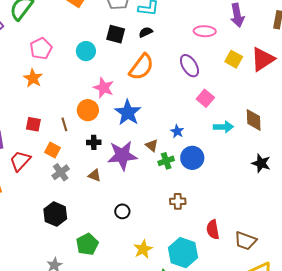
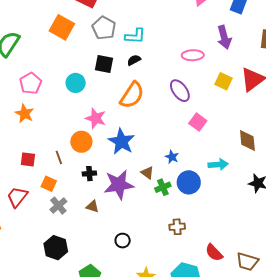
cyan arrow: (223, 127) -> (218, 164), moved
red semicircle: (213, 230) -> (214, 253), turned -30

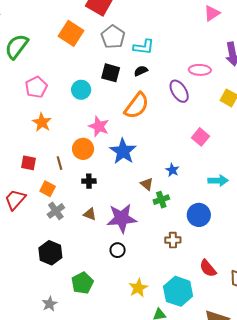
purple ellipse: (180, 91) -> (179, 91), moved
orange star: (25, 114) -> (42, 122), moved
blue circle: (189, 182) -> (199, 215), moved
purple star: (119, 185) -> (122, 218), moved

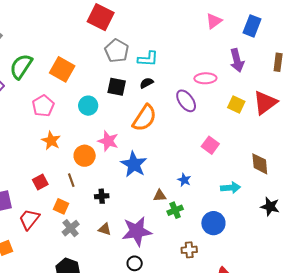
orange square: (71, 33) -> (62, 69), moved
orange circle: (83, 149) -> (85, 156), moved
red square: (29, 163) -> (40, 182), turned -35
brown triangle: (147, 184) -> (160, 196), turned -40

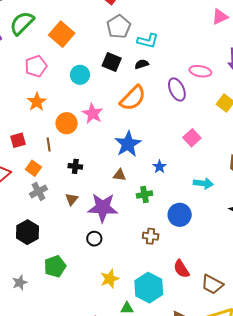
blue star: (134, 164) -> (128, 144), moved
brown triangle: (160, 196) -> (119, 175), moved
brown triangle: (105, 229) -> (72, 199), turned 40

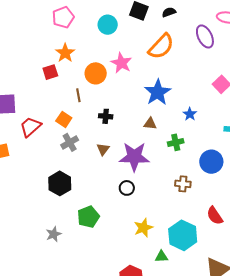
red square: (18, 140) -> (50, 72), moved

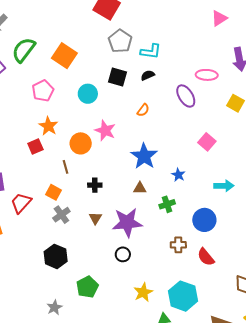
orange semicircle: (161, 46) -> (143, 110), size x0.5
red semicircle: (215, 216) -> (206, 257), moved

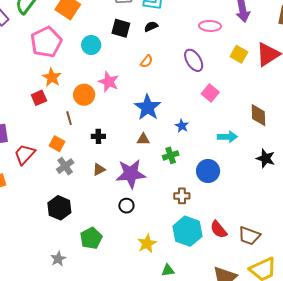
pink pentagon: (43, 91) -> (46, 42), size x1.4
purple ellipse: (186, 96) -> (194, 60), moved
brown triangle: (95, 218) -> (99, 169), turned 32
red semicircle: (206, 257) -> (219, 229), moved
cyan hexagon: (183, 296) -> (187, 231), moved

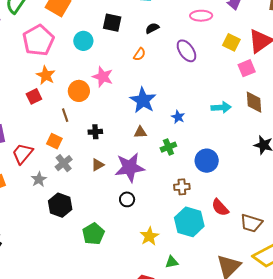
black semicircle: (151, 26) -> (152, 28), moved
pink square: (210, 93) -> (247, 68), moved, turned 30
cyan arrow: (227, 137) -> (221, 107), moved
red semicircle: (219, 229) -> (220, 207), moved
gray star: (58, 259) -> (39, 179), moved

